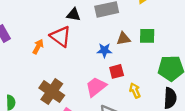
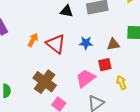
red triangle: (61, 36) -> (56, 44), moved
brown triangle: (123, 39) -> (113, 44), moved
blue star: (104, 50) -> (86, 43), moved

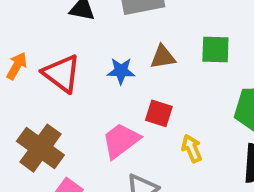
brown triangle: (113, 44) -> (163, 57), moved
red square: (105, 65) -> (159, 113), turned 32

